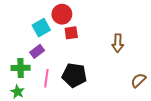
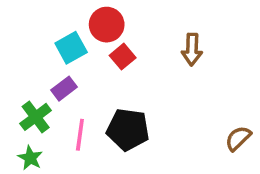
red square: (71, 33) -> (123, 57), turned -32
brown arrow: (118, 43) -> (192, 49), moved
green cross: (21, 68) -> (36, 117), turned -36

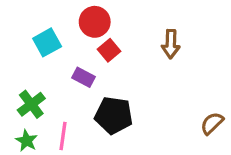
cyan square: (71, 48) -> (47, 42), moved
purple rectangle: (64, 89) -> (84, 77), moved, turned 65
pink line: (80, 135) -> (63, 136), moved

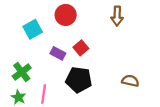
brown arrow: (171, 44) -> (117, 16), moved
red square: (109, 50) -> (81, 48), moved
brown semicircle: (212, 123) -> (130, 81), moved, turned 56

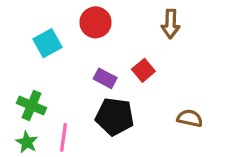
red square: (81, 48) -> (143, 70), moved
purple rectangle: (58, 53) -> (105, 78), moved
green cross: (22, 72) -> (32, 105), turned -30

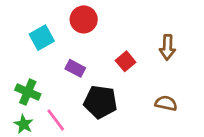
brown arrow: (171, 24) -> (167, 47), moved
purple rectangle: (105, 78) -> (75, 68), moved
pink line: (64, 137) -> (56, 120), turned -45

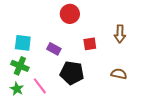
red circle: (84, 19) -> (70, 14), moved
cyan square: (42, 38) -> (23, 43), moved, turned 36
red square: (126, 61) -> (90, 44), turned 32

